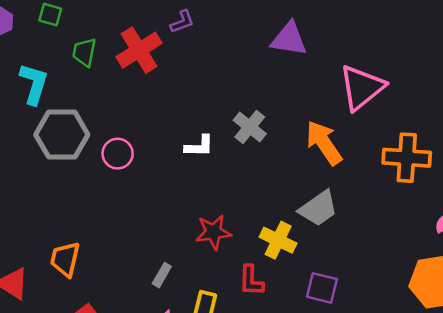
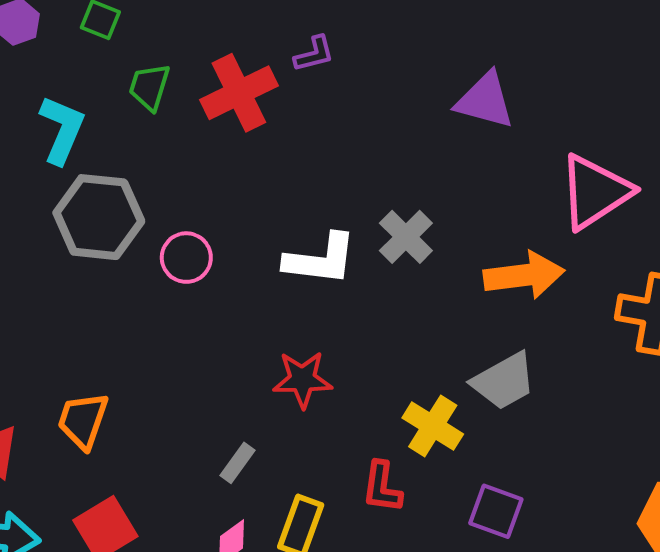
orange arrow: (324, 143) -> (524, 275), turned 111
white L-shape: (199, 146) -> (321, 259), size x1.5
red star: (213, 232) -> (302, 379), moved

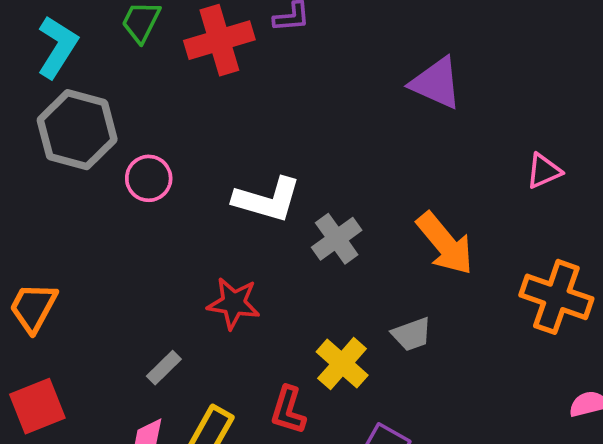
pink triangle: (595, 192) -> (544, 171), moved, size x0.5
gray cross: (406, 237) -> (337, 239), moved
orange arrow: (524, 275) -> (445, 244), turned 48
gray trapezoid: (504, 381) -> (412, 334), size x0.7

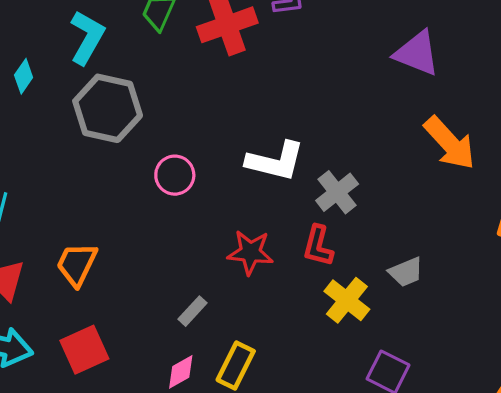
pink circle: (149, 178) -> (175, 175), moved
orange arrow: (445, 244) -> (450, 143), moved
red L-shape: (288, 410) -> (318, 246), moved

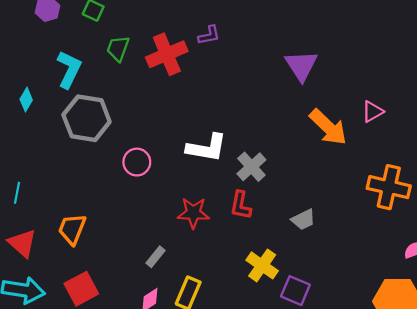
purple triangle: (417, 53) -> (301, 66), turned 39
yellow cross: (347, 300) -> (262, 265), moved

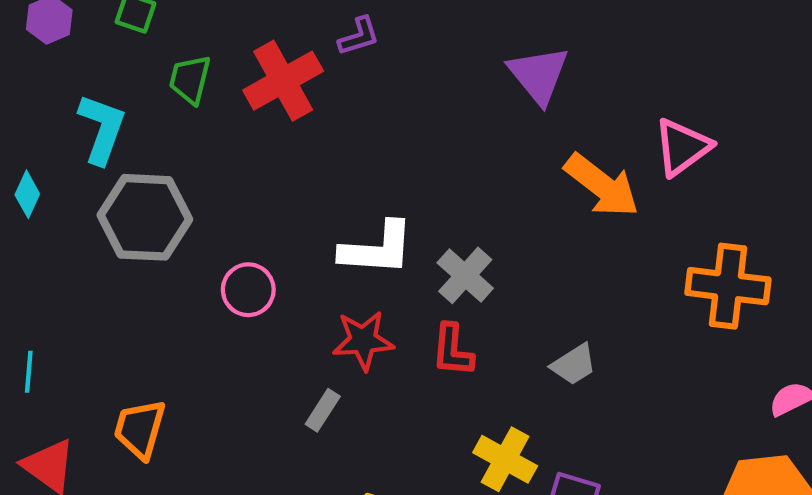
pink triangle: (373, 112) -> (682, 147), size x1.4
red star: (193, 213) -> (363, 340), moved
gray rectangle: (155, 257) -> (323, 410), moved

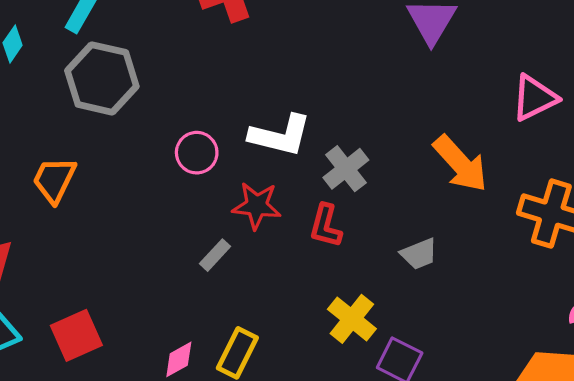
orange arrow: (602, 185) -> (460, 164), moved
pink circle: (248, 290) -> (197, 153), moved
orange trapezoid: (140, 429) -> (54, 180), moved

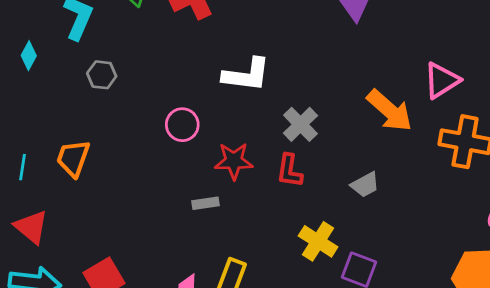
gray hexagon: (102, 78) -> (102, 75), size x0.5
pink triangle: (535, 98) -> (442, 80), moved
white L-shape: (280, 135) -> (246, 75), moved
gray rectangle: (215, 255) -> (205, 203), turned 45

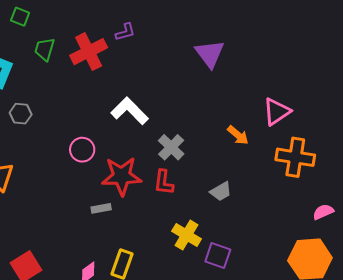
white L-shape: (246, 75) -> (130, 111), turned -141
orange arrow: (390, 111) -> (238, 135), size x0.6
red star: (234, 161) -> (122, 176), size x1.4

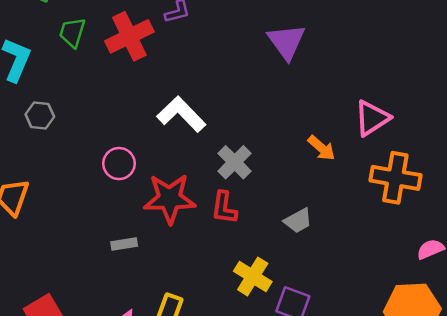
gray rectangle: (101, 208) -> (124, 244), moved

